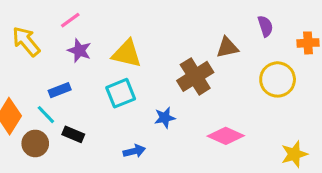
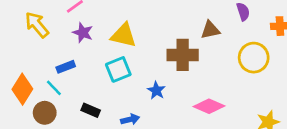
brown cross: (195, 76) -> (183, 55), turned 32
blue star: (165, 118) -> (156, 90), turned -30
black rectangle: (73, 134) -> (91, 110), moved

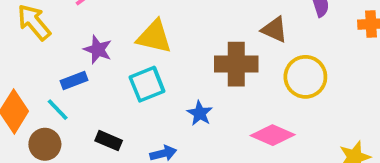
brown triangle: (210, 30) -> (274, 29), turned 36
purple star: (83, 33) -> (98, 50), moved
yellow circle: (254, 58) -> (305, 77), moved

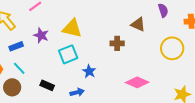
brown cross: (236, 64) -> (117, 43), size x0.6
yellow circle: (305, 77) -> (172, 48), moved
blue rectangle: (74, 80) -> (16, 46), moved
blue star: (200, 113) -> (89, 71), moved

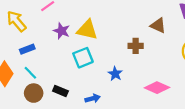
purple star: (41, 35) -> (62, 31), moved
blue star: (89, 71) -> (115, 74), moved
brown circle: (12, 87) -> (34, 93), moved

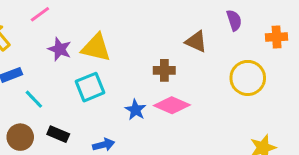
cyan line: (30, 73) -> (34, 99), moved
pink diamond: (157, 88) -> (172, 105), moved

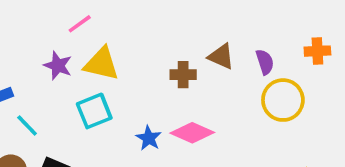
pink line: (40, 14) -> (80, 24), moved
purple semicircle: (234, 20) -> (265, 62), moved
brown cross: (164, 70) -> (183, 75), moved

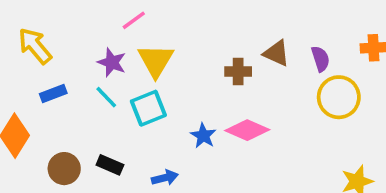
yellow triangle: (101, 64) -> (156, 61), turned 48
cyan line: (27, 125) -> (106, 97), moved

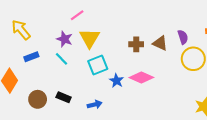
brown triangle: (277, 53) -> (160, 43), moved
cyan square: (148, 108) -> (98, 65), moved

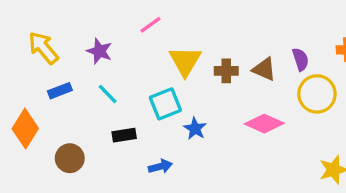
pink line: (77, 15) -> (151, 25), moved
yellow triangle: (89, 38) -> (185, 61), moved
purple star: (65, 39) -> (99, 51), moved
pink diamond: (141, 78) -> (264, 124), moved
black rectangle: (64, 97) -> (124, 135), moved, turned -32

